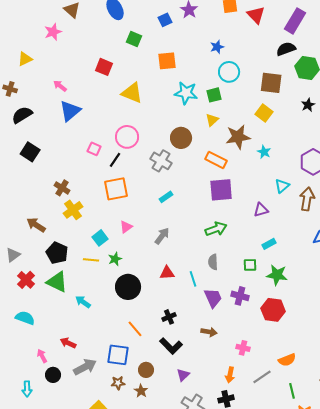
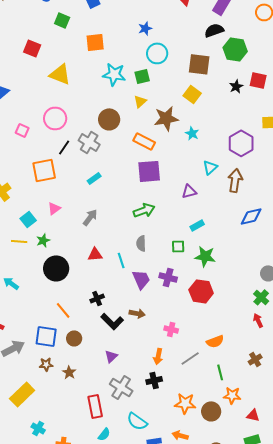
black line: (115, 160) -> (64, 147), moved
black L-shape: (171, 346) -> (112, 321), moved
brown circle: (146, 370) -> (74, 338), moved

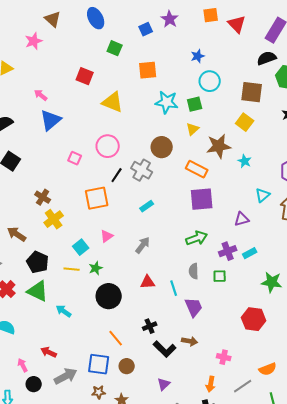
green square: (178, 246) -> (220, 276), moved
green star: (205, 256) -> (272, 282), moved
purple cross: (168, 277) -> (228, 251), moved, turned -36

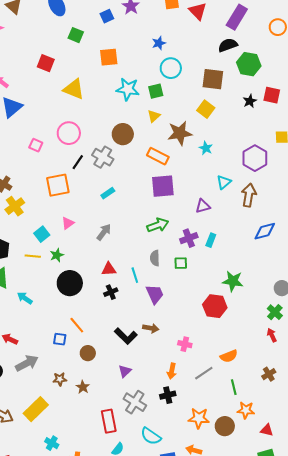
cyan rectangle: (250, 253) -> (211, 240), turned -40
green star: (272, 282) -> (233, 281), moved
black cross: (150, 326) -> (111, 292), moved
blue square: (99, 364) -> (60, 339), moved, size x0.6

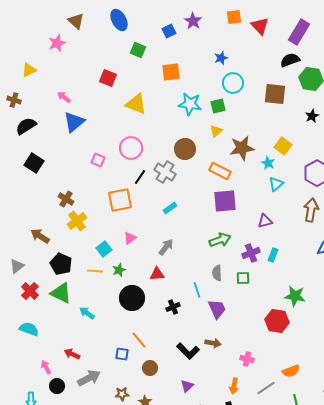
yellow square: (206, 109) -> (283, 146), moved
cyan triangle: (224, 182) -> (276, 184), moved
red triangle: (109, 269) -> (157, 274), moved

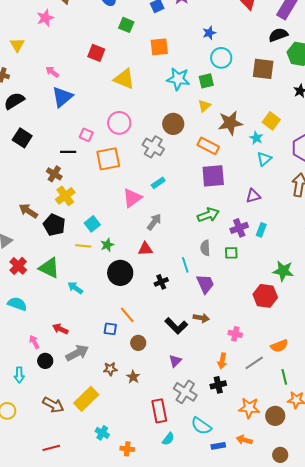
yellow triangle: (29, 70) -> (17, 45), turned -35
black line: (140, 177) -> (68, 152), moved, turned 56
orange square: (120, 200) -> (108, 159), moved
pink triangle: (130, 238) -> (132, 198), moved, size x1.5
black pentagon: (61, 264) -> (54, 225), moved

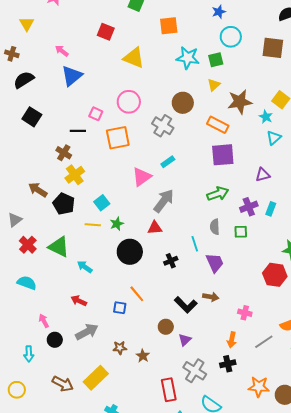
gray arrow: (154, 222) -> (164, 201), size x1.4
red arrow: (60, 329) -> (79, 301), moved
brown circle: (138, 343) -> (166, 327), moved

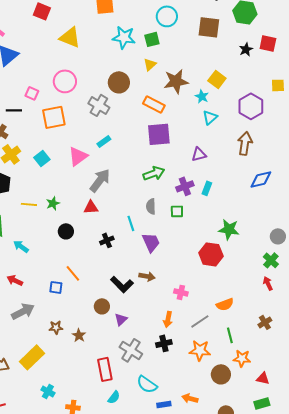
cyan square: (102, 203) -> (42, 158), moved
black circle: (130, 252) -> (66, 231), size x0.6
orange star: (259, 387) -> (200, 350), moved

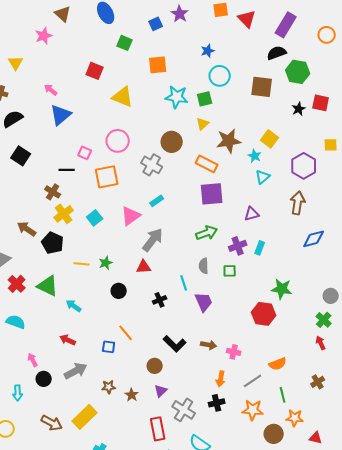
brown arrow: (147, 276) -> (209, 345), moved
purple triangle: (121, 319) -> (161, 391), moved

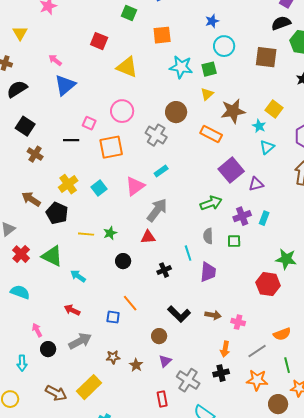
brown cross: (53, 192) -> (35, 154), moved
purple square: (212, 194) -> (231, 170), moved, turned -35
purple trapezoid: (204, 302) -> (208, 272), turned 30
red rectangle: (158, 429) -> (162, 399), size x0.7

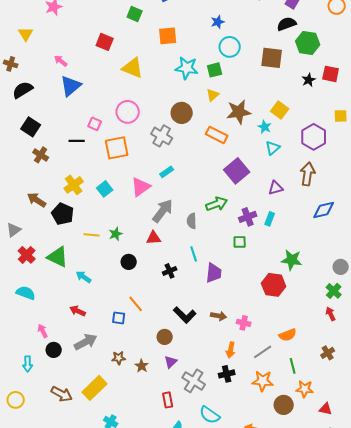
purple triangle: (256, 184) -> (276, 188), moved
gray semicircle: (208, 236) -> (192, 221), moved

